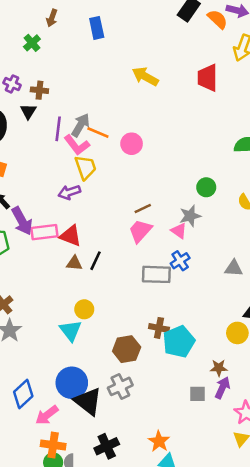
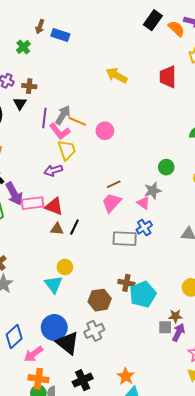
blue rectangle: (97, 28) -> (60, 35), moved, turned -60
gray square: (198, 394) -> (165, 327), moved

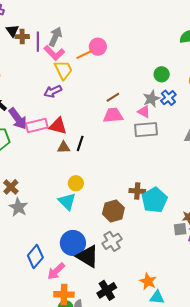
brown cross: (29, 86) -> (22, 37), moved
orange line: (77, 121) -> (85, 54), moved, turned -42
pink trapezoid: (112, 203) -> (113, 115), turned 50
blue cross: (144, 228) -> (168, 98), moved
gray rectangle: (125, 239) -> (146, 130), moved

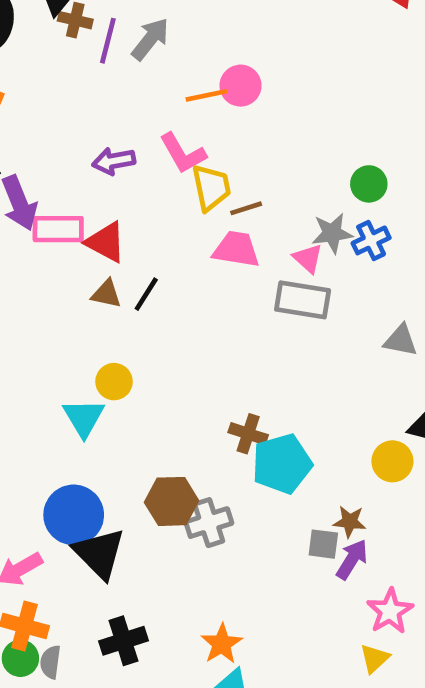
pink L-shape: (54, 53) -> (183, 153), moved
yellow trapezoid: (63, 70) -> (211, 187), moved
brown hexagon: (113, 211) -> (172, 501), moved
gray cross: (112, 241) -> (209, 523), moved

